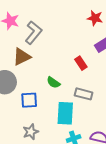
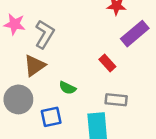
green semicircle: (53, 82) -> (67, 88), moved

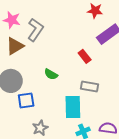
brown triangle: (35, 66) -> (15, 46), moved
blue square: (51, 117) -> (26, 100), moved

